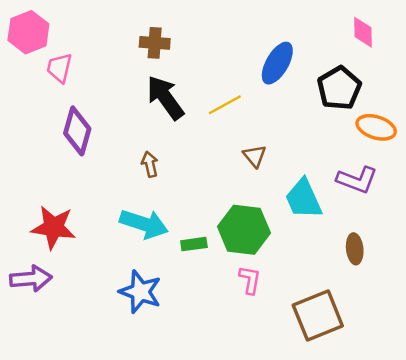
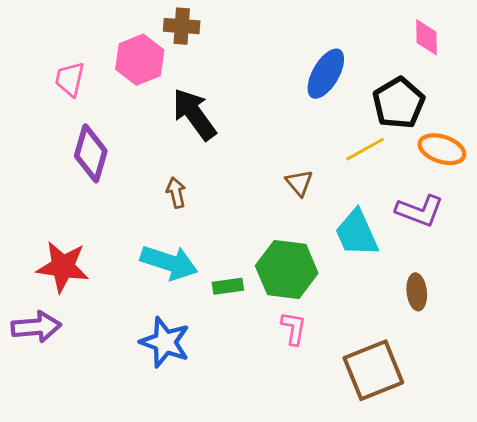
pink hexagon: (28, 32) -> (140, 60), moved
brown cross: (155, 43) -> (182, 26), moved
yellow line: (225, 105) -> (365, 149), moved

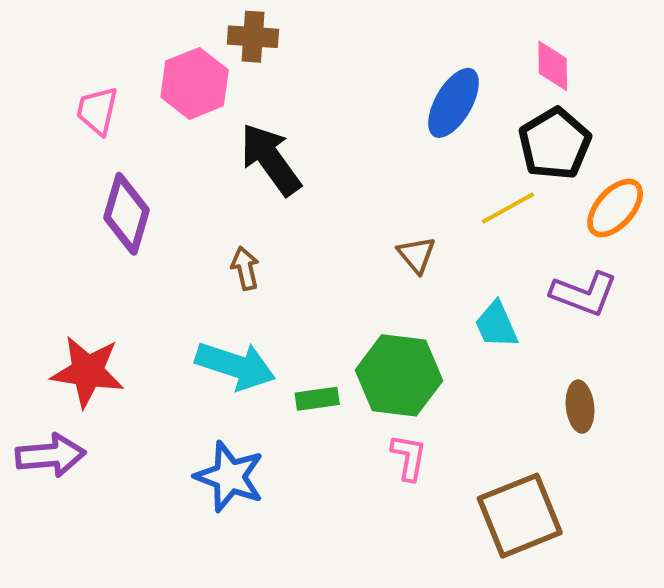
pink diamond: (427, 37) -> (553, 66), moved
orange ellipse: (442, 149) -> (615, 208), turned -66
cyan trapezoid: (357, 233) -> (496, 325), size x0.7

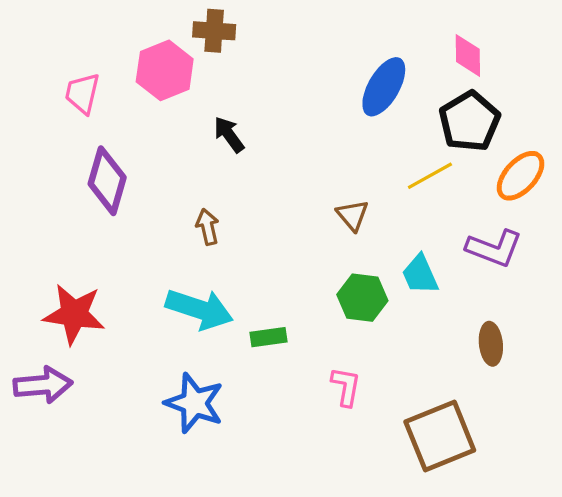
black arrow: (271, 159) -> (229, 135), size x0.6
green hexagon: (399, 375) -> (362, 298), moved, size x0.7

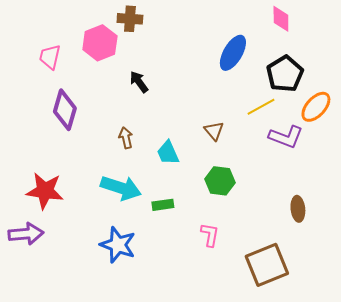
pink diamond: (468, 55) -> (281, 19), moved
purple L-shape: (494, 248) -> (286, 137), moved
cyan trapezoid: (420, 275) -> (168, 153), moved

